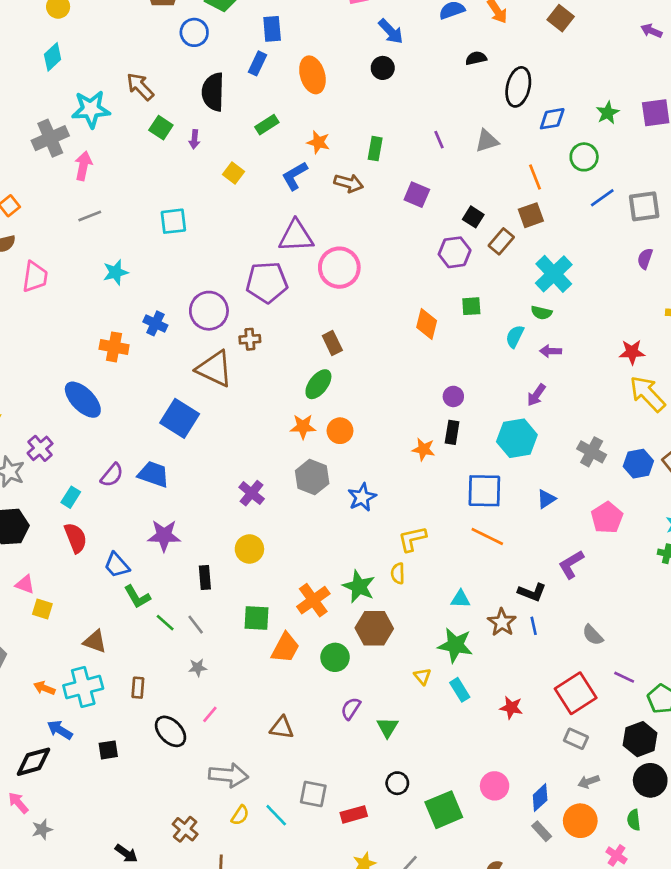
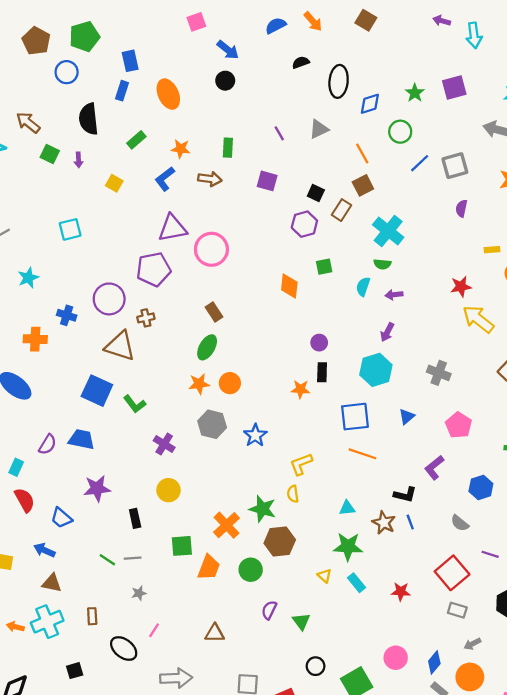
blue hexagon: (638, 464) -> (481, 487), moved
green L-shape: (137, 597) -> (135, 404), moved
gray line: (196, 625) -> (133, 558), turned -49
blue arrow: (60, 730) -> (44, 550), moved

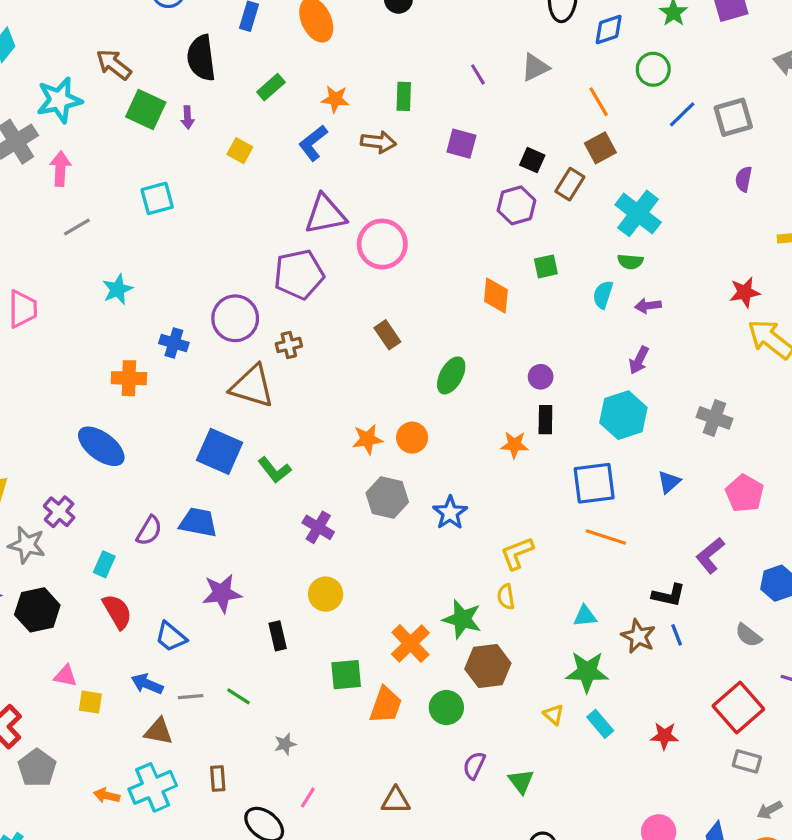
green square: (50, 154) -> (146, 110), size x1.4
cyan square: (70, 229) -> (157, 198), moved
green ellipse: (207, 347) -> (451, 375), moved
gray line: (133, 558) -> (191, 697), moved

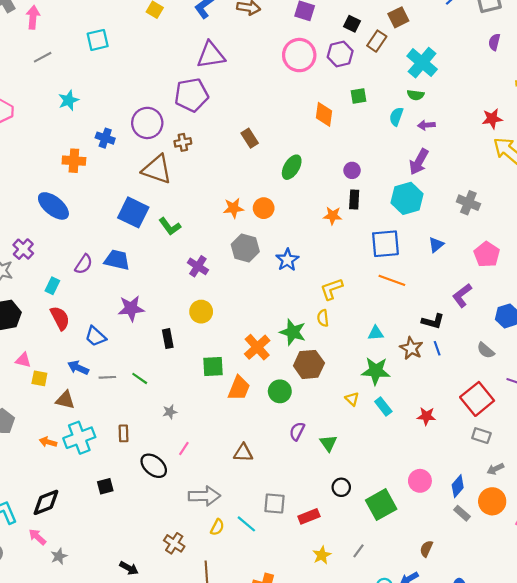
pink circle: (382, 244) -> (299, 55), moved
purple arrow: (639, 360) -> (419, 162), size x1.4
brown triangle: (158, 731) -> (65, 400), moved

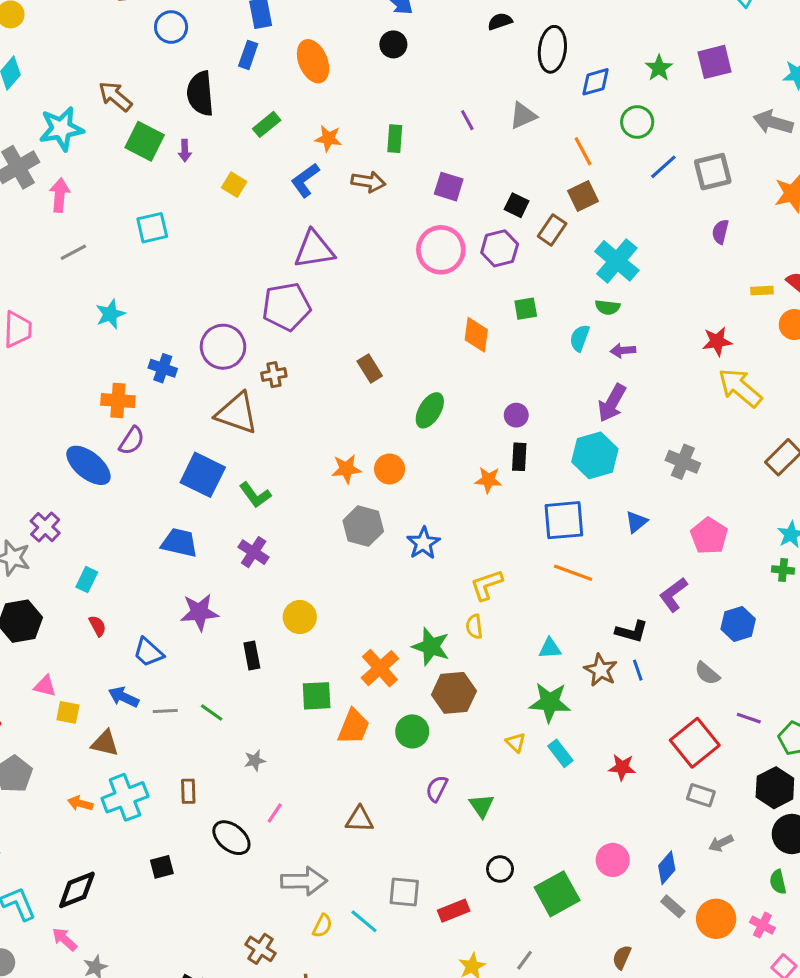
purple semicircle: (84, 264) -> (132, 441), moved
purple cross: (198, 266) -> (254, 552), moved
red semicircle: (60, 318) -> (97, 626), size x0.6
orange circle: (492, 501) -> (716, 919), moved

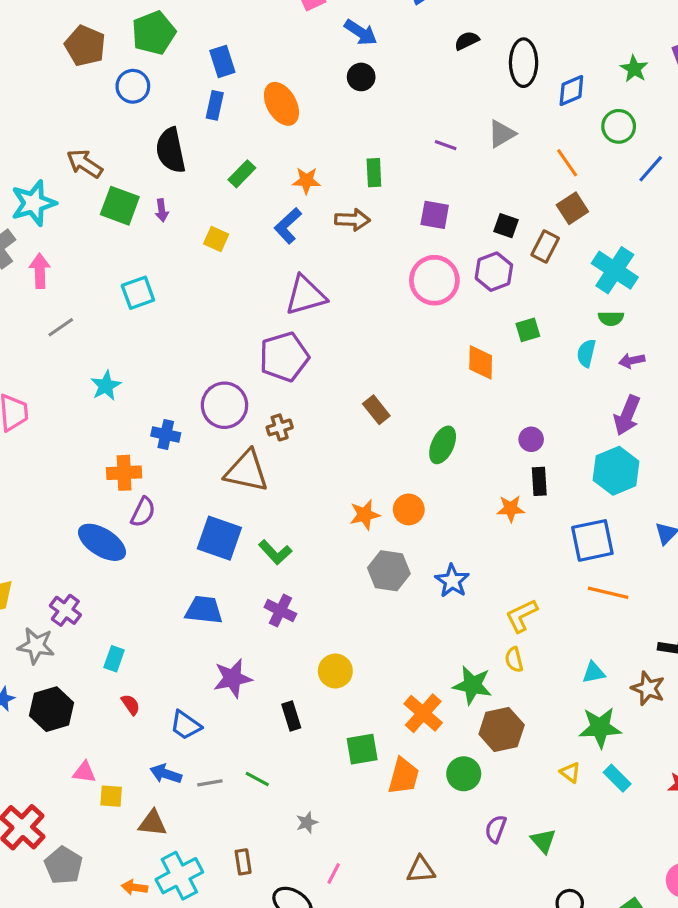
purple line: (467, 120) -> (446, 145), turned -35

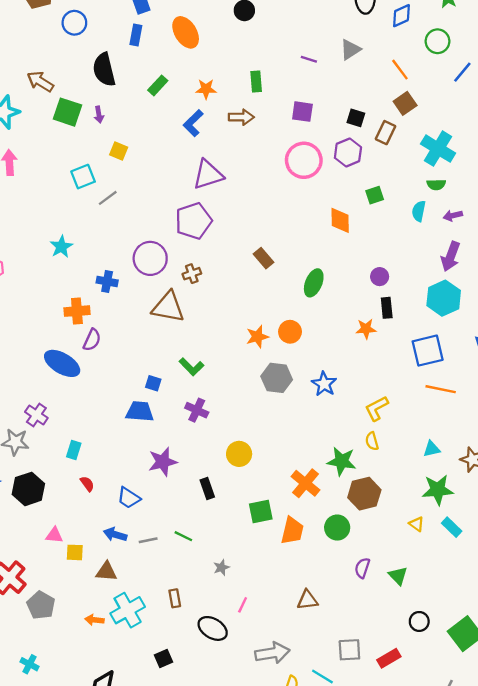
yellow square: (216, 239) -> (119, 151), moved
gray line: (61, 327) -> (108, 198), moved
blue square: (219, 538) -> (153, 383), moved, size x0.5

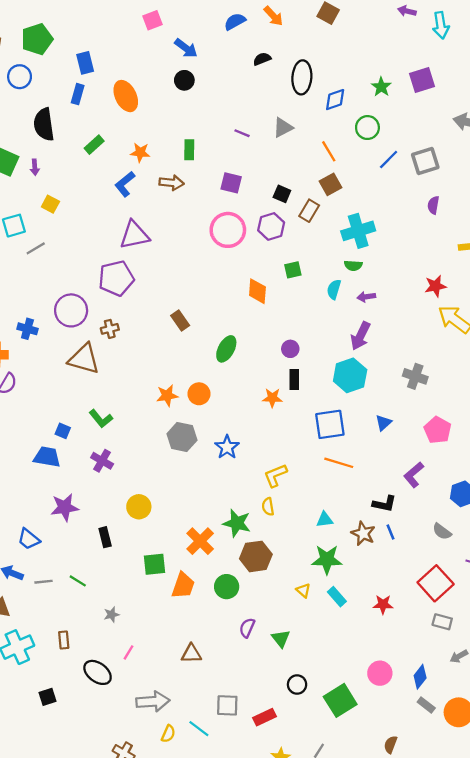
cyan cross: (438, 149) -> (358, 231), turned 36

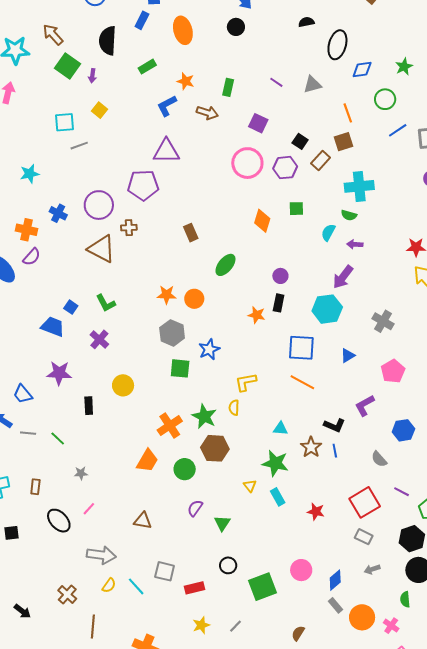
green square: (155, 564) -> (180, 368), moved

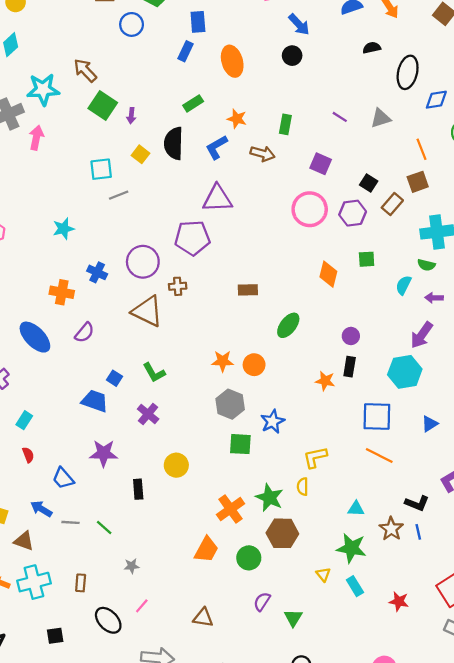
black semicircle: (108, 41) -> (174, 143), moved
brown rectangle: (191, 233) -> (248, 290), turned -66
purple semicircle: (32, 257) -> (84, 333), moved

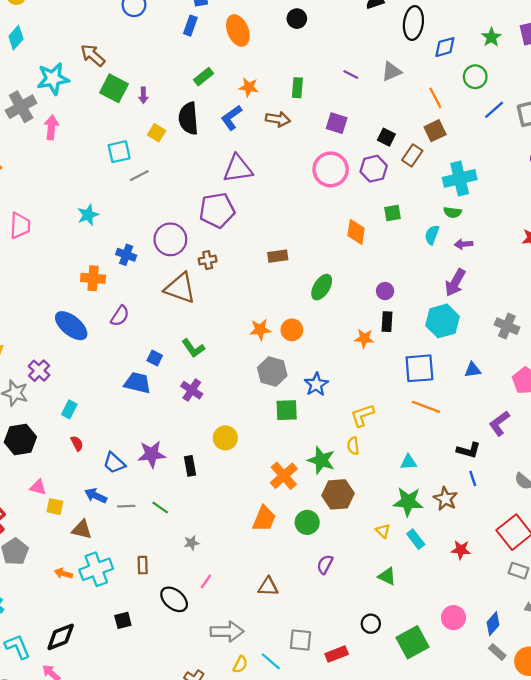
blue triangle: (430, 424) -> (473, 370), turned 30
purple star: (104, 453) -> (152, 454), moved
brown star: (391, 529) -> (445, 499), moved
green triangle: (293, 618) -> (387, 576), moved, turned -30

